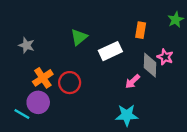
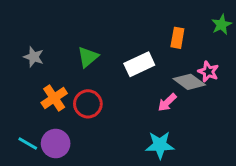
green triangle: (79, 37) -> (88, 57), moved
gray diamond: (150, 65) -> (189, 82), turned -55
purple circle: (38, 102) -> (56, 144), moved

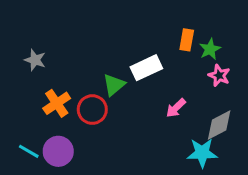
green star: (222, 25) -> (210, 49), moved
green triangle: (88, 57) -> (114, 85), moved
gray diamond: (189, 82) -> (219, 125), moved, turned -64
cyan star: (160, 145) -> (202, 153), moved

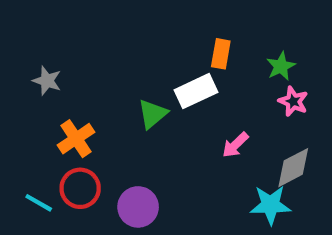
orange rectangle: (187, 40) -> (221, 54), moved
red circle: (92, 110) -> (80, 188), moved
purple circle: (58, 151) -> (138, 207), moved

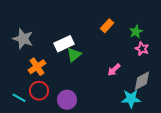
orange rectangle: (221, 54) -> (107, 26), turned 32
gray star: (47, 81) -> (23, 39), size x1.5
white rectangle: (196, 91) -> (64, 44), moved

